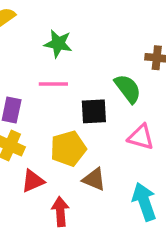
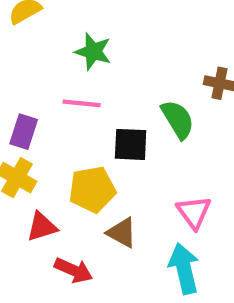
pink triangle: (141, 137) -> (194, 212), moved, turned 32
red arrow: (60, 212) -> (73, 270), turned 112

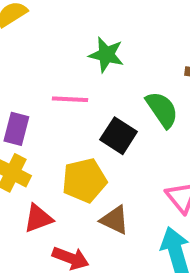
green star: (93, 52) -> (106, 55), moved
black square: (131, 144) -> (119, 136), turned 33

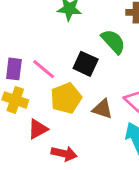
pink line: (70, 99) -> (44, 69), moved, turned 45
brown triangle: (115, 220) -> (102, 109), moved

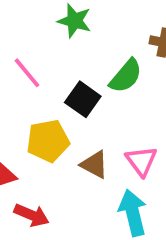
green semicircle: (113, 42) -> (126, 76), turned 72
pink line: (44, 69) -> (27, 73), moved

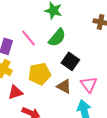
green semicircle: (126, 76) -> (57, 38), moved
black square: (83, 99) -> (70, 61), moved

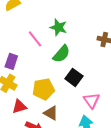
pink line: (28, 38) -> (35, 39), moved
brown triangle: (64, 86) -> (51, 113), moved

